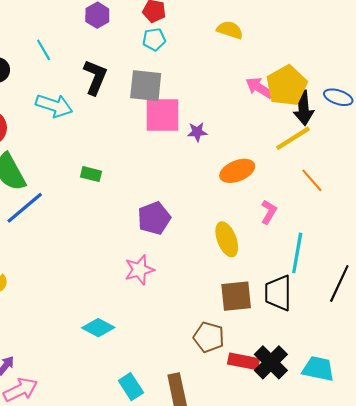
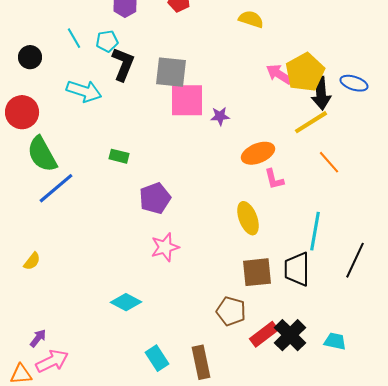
cyan pentagon: (154, 39) -> (107, 41), moved
pink L-shape: (269, 212) -> (274, 179), moved, turned 135
purple pentagon: (154, 218) -> (155, 198), moved
red rectangle: (244, 361) -> (264, 334), turned -48
cyan trapezoid: (318, 369) -> (335, 341), size x0.7

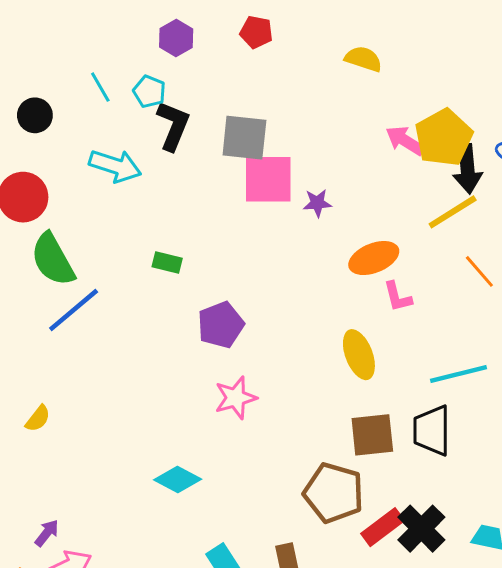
cyan pentagon: (107, 41) -> (149, 92), turned 30
cyan line: (315, 231) -> (459, 374), turned 66
brown pentagon: (231, 311) -> (334, 493), size x1.4

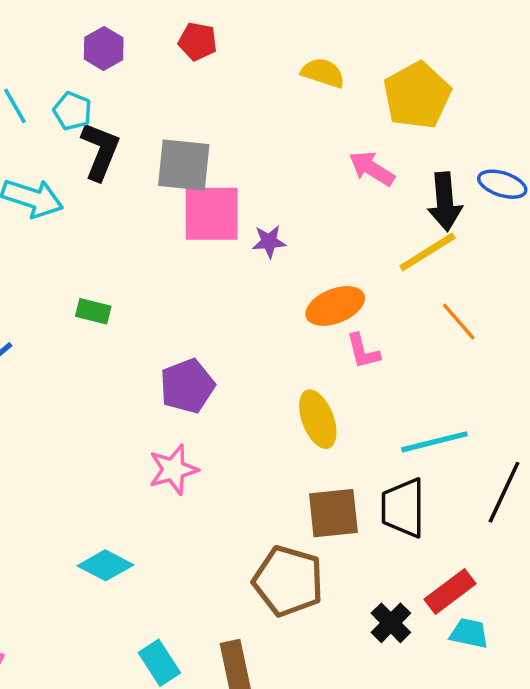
yellow pentagon: (444, 138) -> (417, 95), moved
purple pentagon: (221, 325) -> (187, 386), moved
red rectangle: (383, 527) -> (450, 591), moved
black cross: (421, 529) -> (391, 623), size x0.7

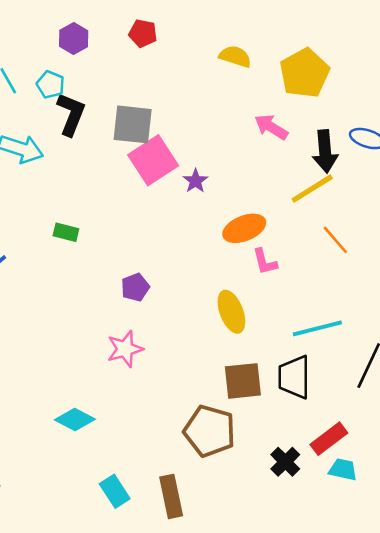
pink square: (212, 214) -> (153, 160), turned -33
purple star: (269, 242) -> (195, 181), turned -30
purple pentagon: (187, 386) -> (135, 287), size x0.7

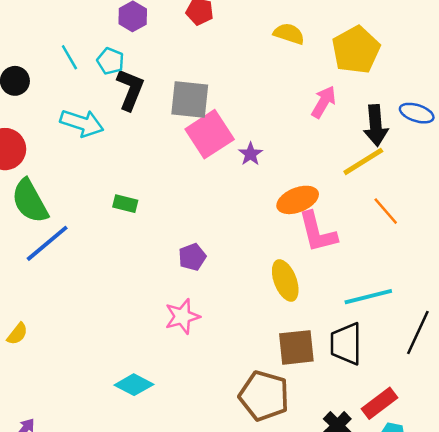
pink arrow: (271, 127) -> (324, 102), turned 88
pink L-shape: (265, 262) -> (317, 232), size x1.6

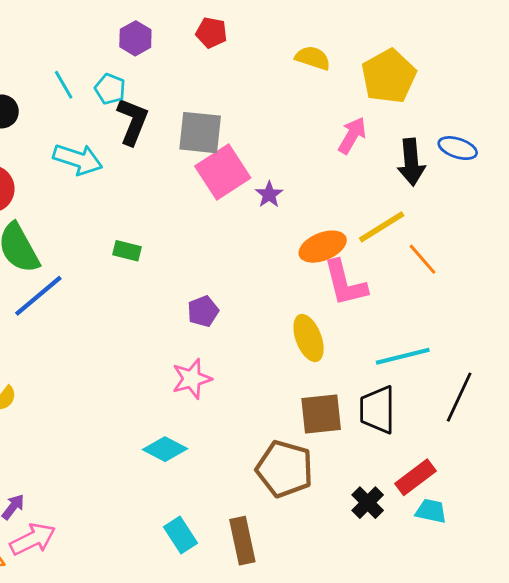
yellow line: (363, 161) -> (382, 227), moved
cyan diamond: (134, 385) -> (165, 449), moved

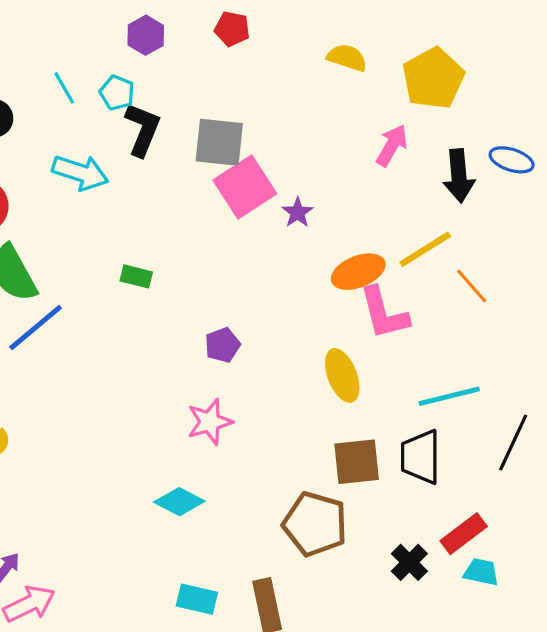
cyan rectangle: (180, 535) -> (197, 599), turned -44

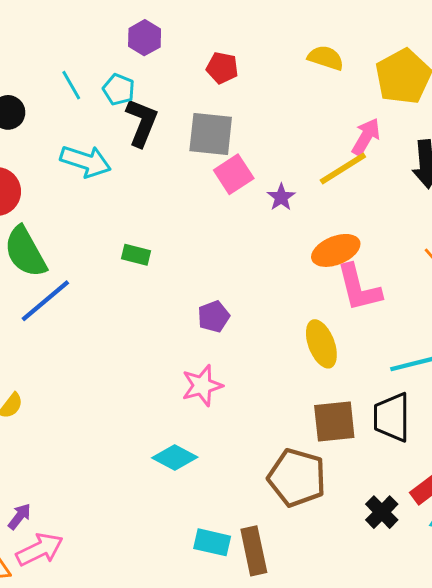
red pentagon: (232, 29) -> (222, 68), moved
pink square: (245, 187) -> (234, 174), size x0.7
yellow line: (425, 249) -> (343, 168), moved
cyan rectangle: (197, 599) -> (212, 542), moved

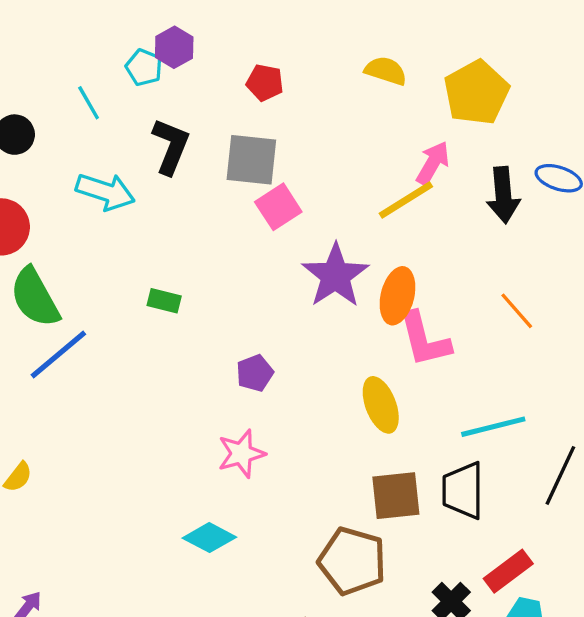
cyan pentagon: (119, 89) -> (144, 67), moved
purple star: (281, 197) -> (335, 276), moved, size x2.0
orange ellipse: (336, 250) -> (397, 296), turned -54

